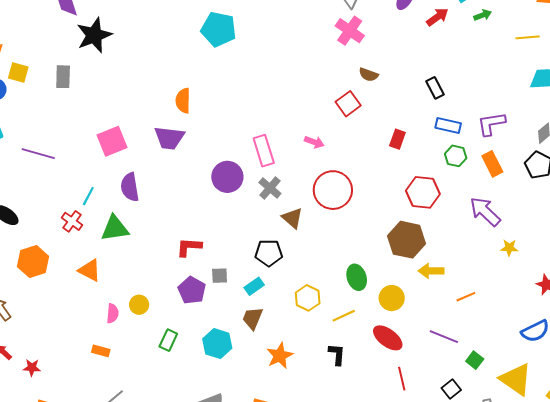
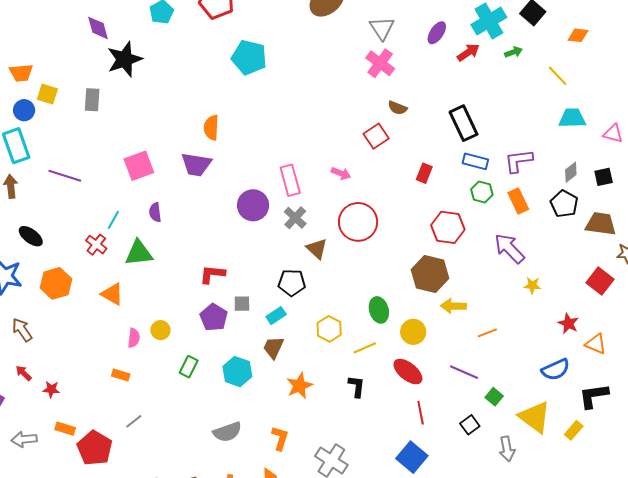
yellow line: (528, 37) -> (558, 76), turned 50
black rectangle: (435, 88) -> (463, 123), size x1.6
purple semicircle: (130, 187) -> (155, 212), size x0.7

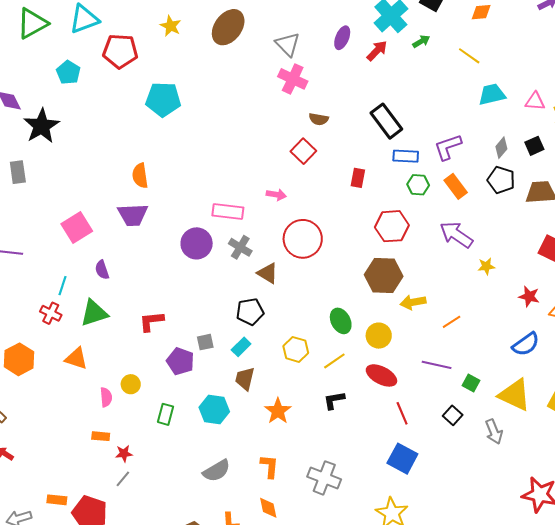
pink rectangle: (290, 180) -> (228, 211), turned -56
red L-shape: (212, 274) -> (151, 321), moved
black L-shape: (357, 386) -> (334, 400), turned -95
red star: (51, 389) -> (124, 454), moved

